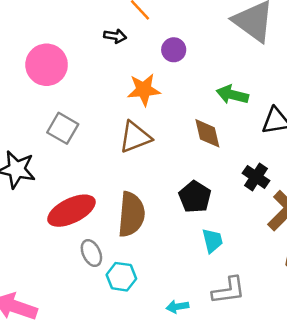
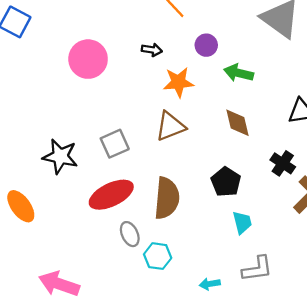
black arrow: (115, 36) -> (152, 50), moved
green arrow: (232, 95) -> (239, 73), moved
gray square: (63, 128) -> (115, 144), moved, turned 36

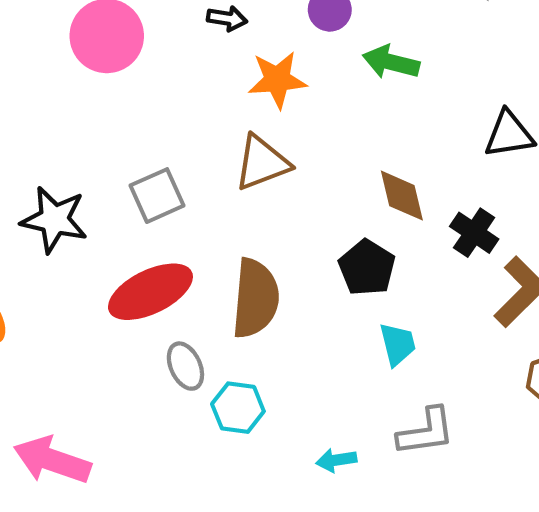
brown diamond: (238, 123) -> (402, 196), moved

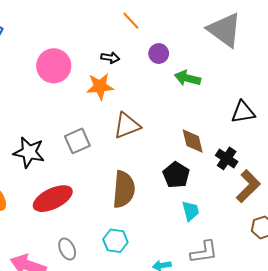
orange star: (277, 80) -> (100, 86), moved
red ellipse: (150, 292) -> (53, 199), moved
gray ellipse: (185, 366) -> (67, 249), moved

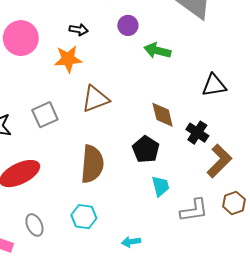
gray L-shape: (204, 252) -> (194, 210), moved

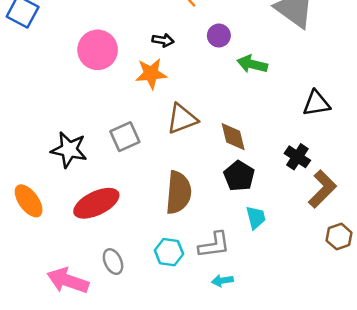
brown diamond: (163, 115) -> (233, 137), moved
gray L-shape: (194, 210) -> (214, 245), moved

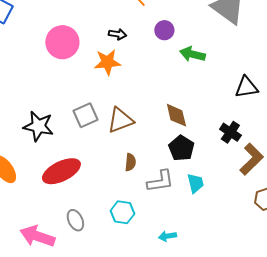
brown triangle: (182, 119) -> (120, 120), moved
brown semicircle: (178, 193) -> (130, 162), size x0.5
gray L-shape: (214, 245) -> (160, 181), moved

